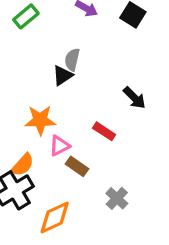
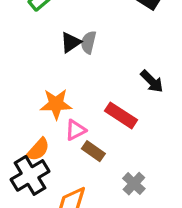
black triangle: (63, 75) -> (71, 42), moved
red rectangle: (104, 131) -> (121, 115), size x1.4

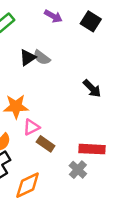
gray semicircle: (88, 42) -> (42, 57), turned -66
red rectangle: (121, 115) -> (92, 149), moved, turned -30

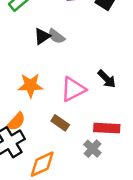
black arrow: (92, 88) -> (107, 79), moved
pink triangle: (31, 127) -> (73, 89), moved, size x1.5

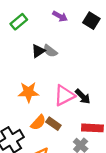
black arrow: (107, 79) -> (83, 96), moved
orange semicircle: (16, 122) -> (38, 122), moved

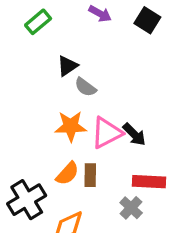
gray semicircle: (50, 51) -> (85, 87), moved
orange star: (29, 92) -> (71, 126), moved
brown rectangle: (53, 124) -> (90, 175), turned 56

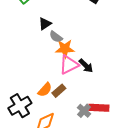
orange star: (71, 126) -> (65, 49), moved
brown rectangle: (90, 175) -> (59, 91), turned 48
red rectangle: (149, 182) -> (99, 108), moved

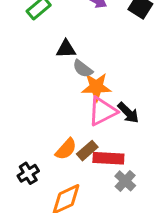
black triangle: (45, 24) -> (66, 49), turned 32
black cross: (20, 106) -> (28, 173), size x0.6
red rectangle: (99, 108) -> (108, 158), moved

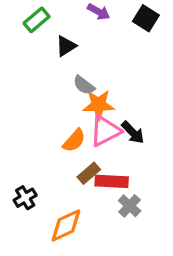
black triangle: (66, 49) -> (66, 46), moved, turned -30
orange semicircle: (66, 149) -> (74, 141), moved

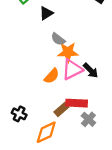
brown rectangle: (89, 173) -> (61, 110), moved
black cross: (25, 198) -> (19, 114), turned -32

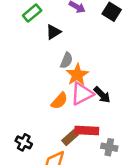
gray semicircle: (58, 39) -> (66, 60), turned -104
orange star: (68, 52) -> (77, 75), turned -30
gray cross: (88, 119) -> (109, 147), moved, turned -32

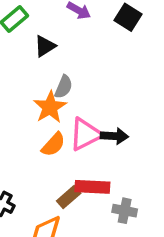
orange star: (77, 75) -> (50, 107), moved
black arrow: (102, 95) -> (114, 136), turned -42

